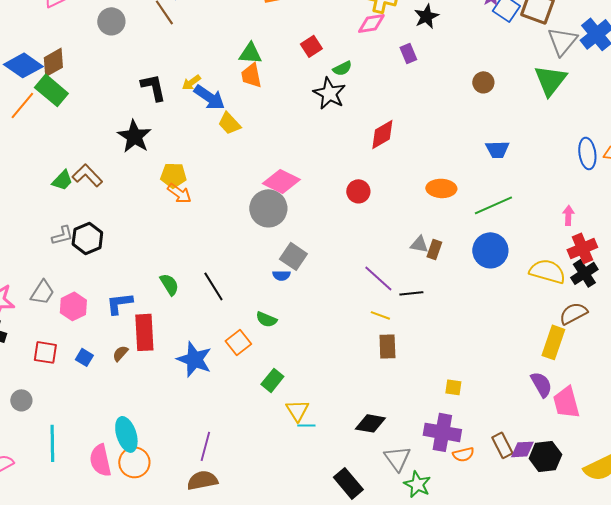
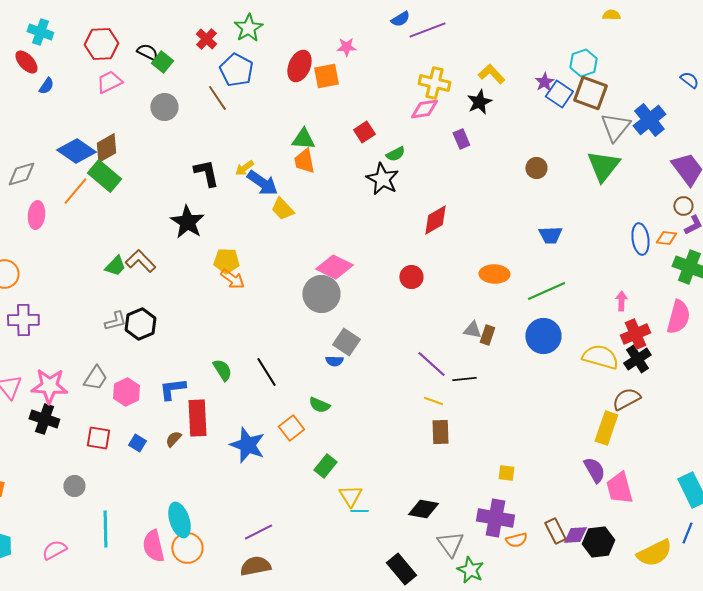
purple line: (205, 446) -> (258, 532), turned 48

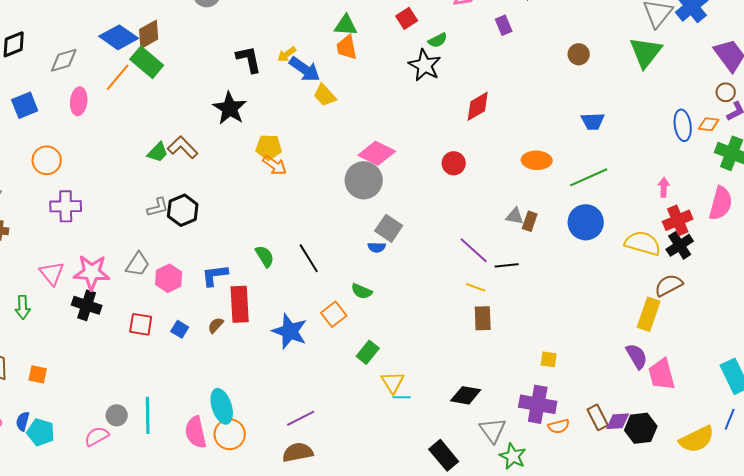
gray circle: (74, 486) -> (117, 415), moved

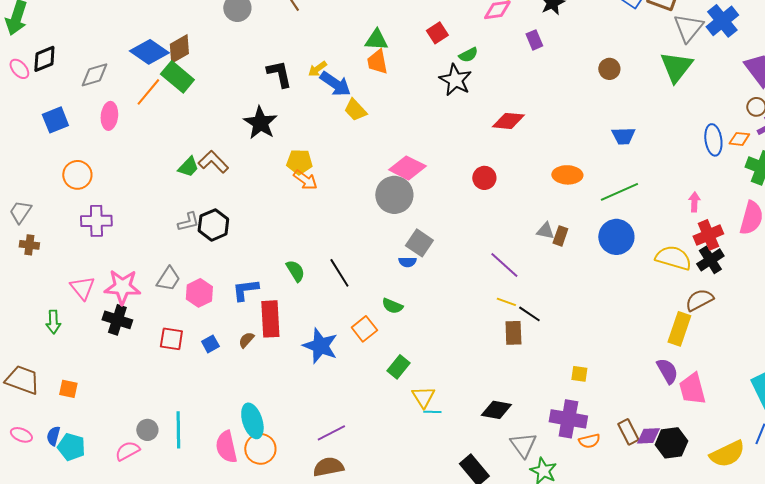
red diamond: (478, 106) -> (508, 121), turned 36
black line: (507, 265) -> (529, 314), moved, turned 40
blue square: (180, 329) -> (210, 344), turned 30

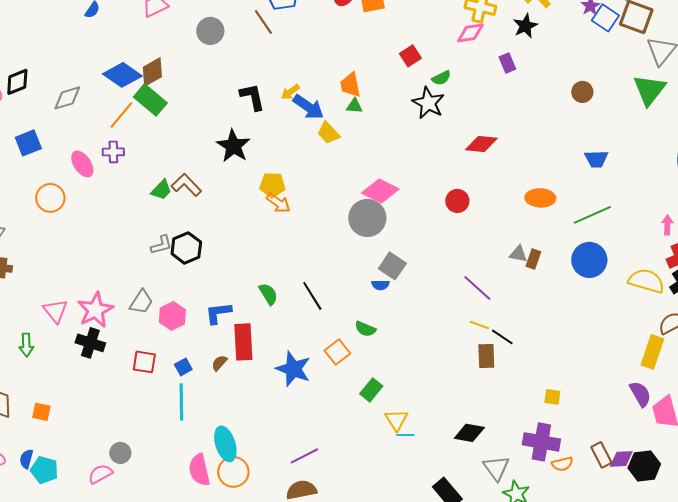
green triangle: (376, 40) -> (354, 106), moved, size x0.7
pink ellipse: (109, 116) -> (82, 164), moved, turned -40
purple cross: (96, 221) -> (113, 152), moved, size x0.7
pink star: (122, 287) -> (95, 310), turned -30
cyan line: (178, 430) -> (181, 402), moved

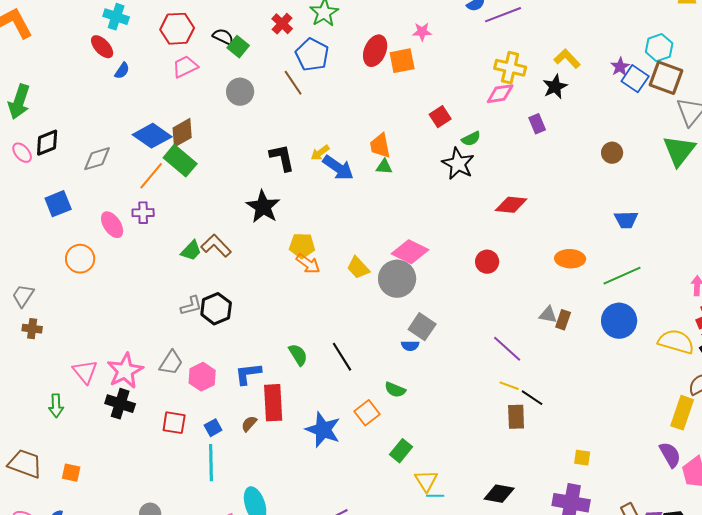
yellow trapezoid: (328, 133) -> (358, 268), moved

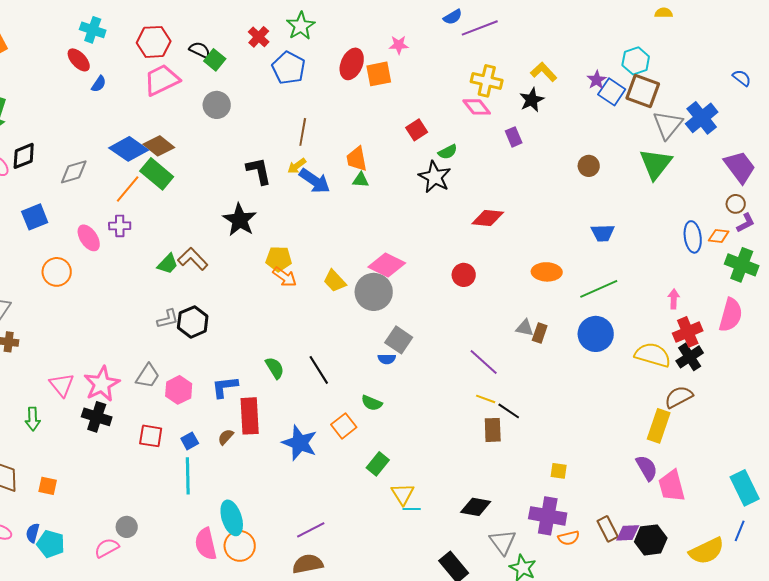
pink trapezoid: (185, 67) -> (162, 80), size x1.4
brown line: (293, 83) -> (303, 132), moved, turned 44
pink diamond: (500, 94) -> (477, 107), turned 60
brown diamond: (182, 133) -> (159, 146), turned 68

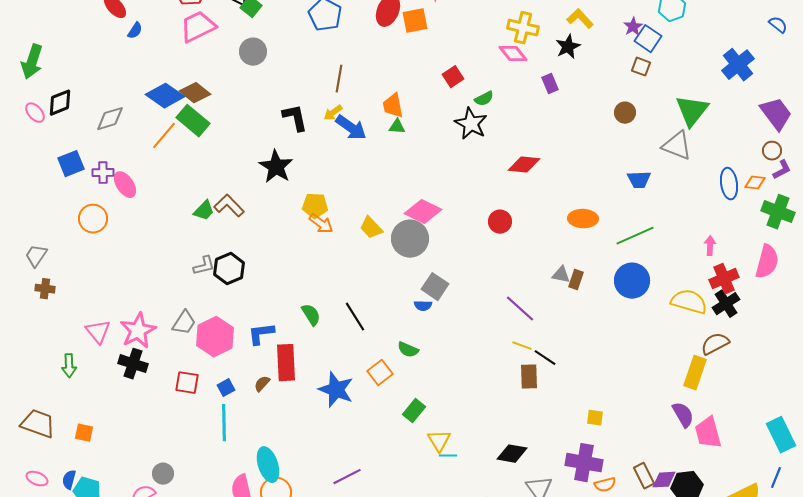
brown square: (643, 91) -> (641, 67), moved, size x0.6
gray triangle: (668, 125) -> (677, 146), moved, turned -48
purple cross: (120, 226) -> (103, 173), moved
pink hexagon: (179, 390) -> (215, 337), size x1.4

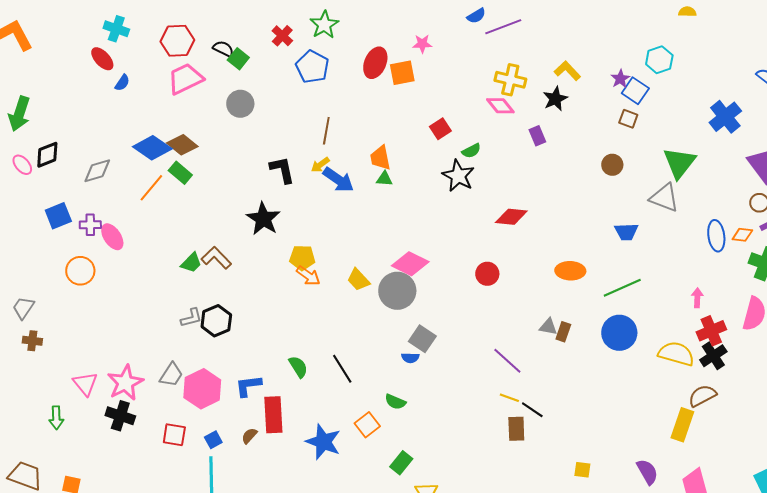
green rectangle: (193, 121) -> (180, 173), size x0.7
purple semicircle: (683, 415) -> (647, 472), moved

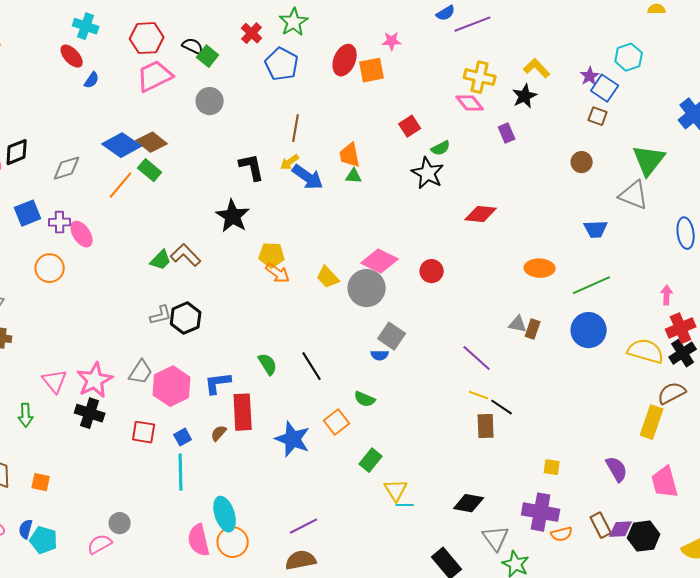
red circle: (487, 274) -> (432, 271), moved

